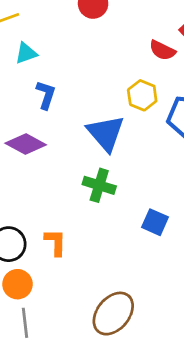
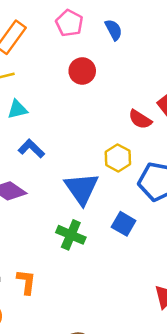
blue L-shape: (46, 95) -> (31, 149), turned -70
blue square: (155, 222) -> (124, 224), moved

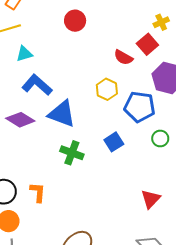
blue L-shape: (31, 149) -> (37, 85), size x1.4
blue triangle: (82, 189) -> (62, 114), moved, turned -32
blue square: (124, 224) -> (114, 142), turned 30

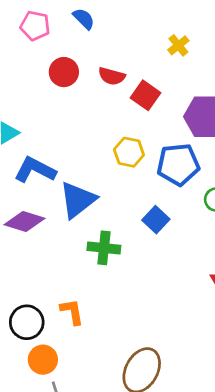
red square: (147, 44) -> (145, 95), moved
red semicircle: (123, 57) -> (112, 76), moved
blue triangle: (62, 114) -> (78, 200), turned -44

